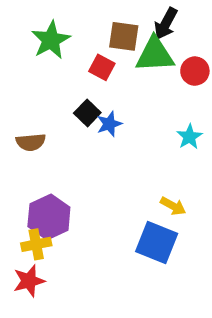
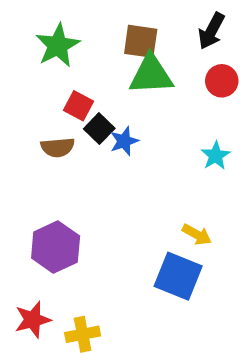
black arrow: (166, 24) -> (211, 31), moved
green triangle: (155, 55) -> (151, 75), moved
red square: (102, 67) -> (78, 106), moved
brown semicircle: (31, 142) -> (58, 147), moved
yellow cross: (36, 244) -> (83, 334), moved

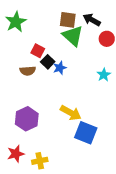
black arrow: (211, 31) -> (92, 20), moved, turned 90
green star: (58, 45) -> (16, 22), moved
green triangle: (151, 75) -> (73, 36), turned 45
yellow arrow: (197, 235) -> (71, 113), moved, size x1.5

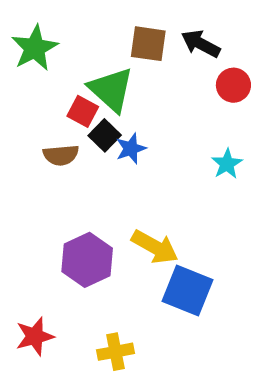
green triangle: (73, 36) -> (111, 90), moved
purple hexagon: (27, 119) -> (87, 260), moved
yellow cross: (40, 161) -> (116, 352), moved

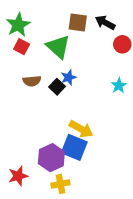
red square: (83, 111) -> (22, 47), moved
black square: (105, 135) -> (57, 87), moved
purple hexagon: (87, 260) -> (51, 158), moved
blue square: (188, 290) -> (74, 147), moved

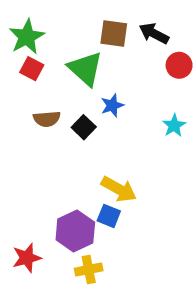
blue star: (68, 78) -> (112, 105), moved
blue square: (74, 147) -> (109, 216), size x0.6

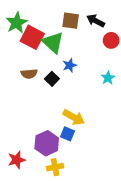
red square: (32, 69) -> (32, 37), moved, size x1.6

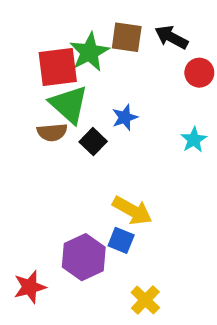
green star: (17, 23) -> (89, 52), moved
red square: (32, 37) -> (58, 67), turned -35
green triangle: (53, 43) -> (69, 104), moved
yellow cross: (55, 167) -> (145, 300), moved, turned -35

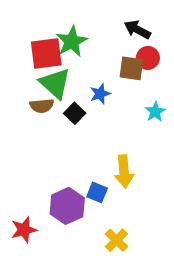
brown square: (127, 37) -> (131, 68), moved
red circle: (199, 73) -> (148, 58), moved
yellow arrow: (132, 211) -> (124, 172), moved, turned 56

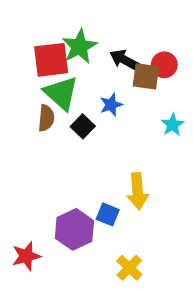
black arrow: (137, 30) -> (124, 60), moved
brown semicircle: (42, 106) -> (46, 118), turned -80

